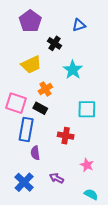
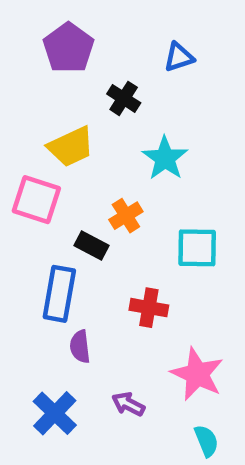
orange cross: (45, 89) -> (126, 216), moved
pink square: (16, 103) -> (36, 200), moved
pink star: (87, 165) -> (197, 374), size x1.6
cyan semicircle: (91, 194) -> (206, 441), turned 40

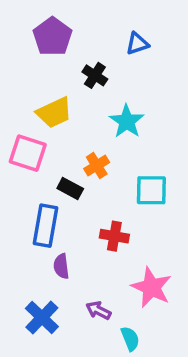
cyan semicircle: (206, 441) -> (130, 339), moved

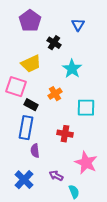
blue triangle: (137, 44) -> (78, 25), turned -40
black rectangle: (70, 188) -> (31, 105), moved

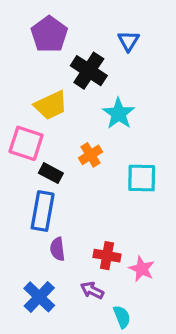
black cross: (54, 43) -> (89, 71), size x1.5
red cross: (65, 134) -> (107, 256), moved
pink star: (86, 163) -> (142, 269), size x0.7

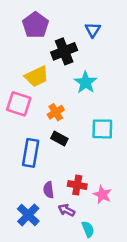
black cross: (89, 71) -> (64, 51), turned 35
orange cross: (90, 155) -> (56, 112), moved
black rectangle: (51, 173) -> (59, 139), moved
purple semicircle: (57, 249) -> (49, 190), moved

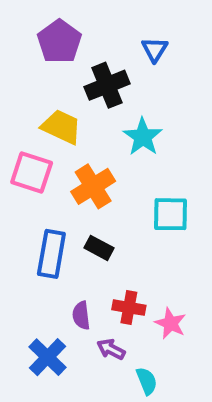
yellow trapezoid: (37, 76) -> (61, 127), turned -130
orange cross: (56, 112) -> (93, 186), size x1.5
black rectangle: (59, 139) -> (99, 248), moved

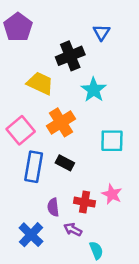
purple pentagon: (59, 42) -> (18, 27), moved
pink square: (32, 173) -> (21, 130), moved, turned 32
pink star: (171, 323) -> (112, 194), moved

